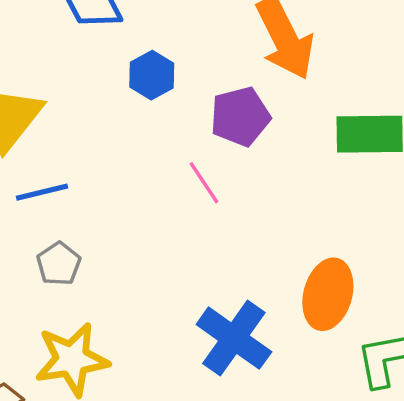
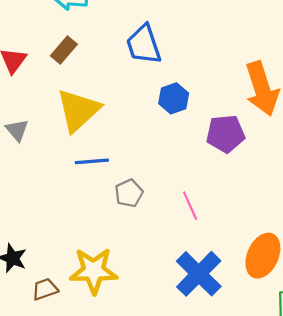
pink line: (204, 183) -> (190, 206), moved
gray pentagon: (59, 264) -> (129, 193), moved

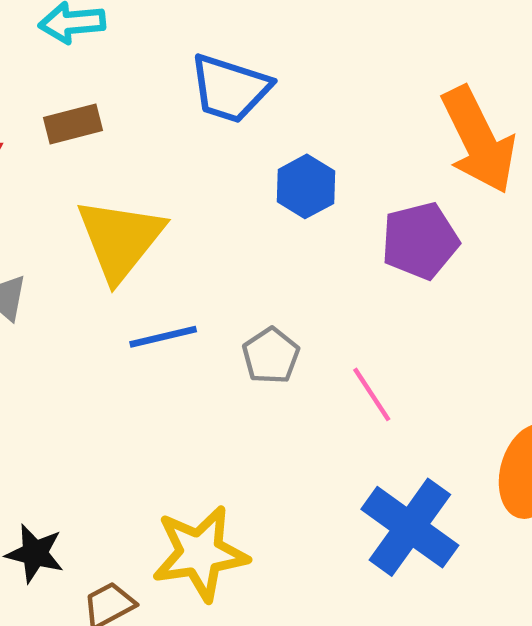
blue trapezoid: (144, 44) -> (230, 88), turned -45
brown rectangle: (64, 50) -> (73, 124), turned 44
gray pentagon: (129, 193) -> (271, 356), moved

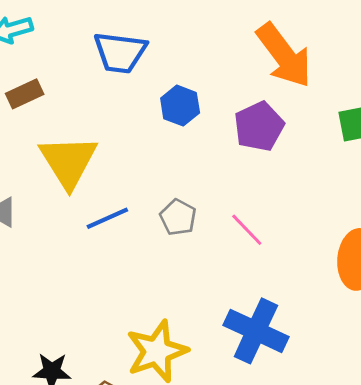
blue cross: (410, 527) -> (256, 331), moved

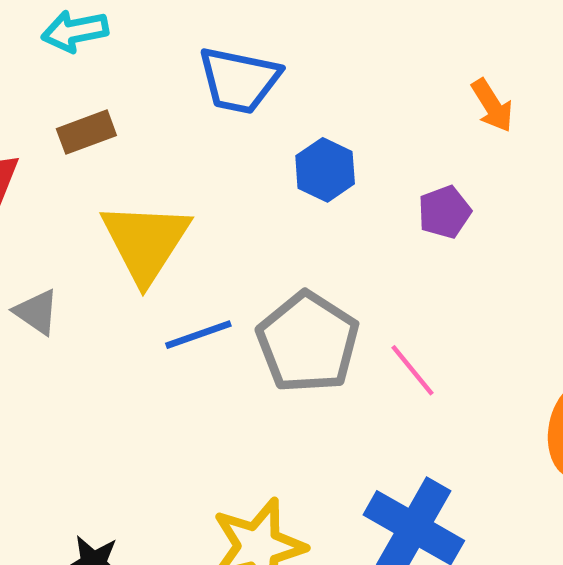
orange arrow: (284, 55) -> (492, 106), size x0.5
purple pentagon: (259, 126) -> (444, 212), size x0.7
gray pentagon: (178, 217) -> (308, 342), size x1.8

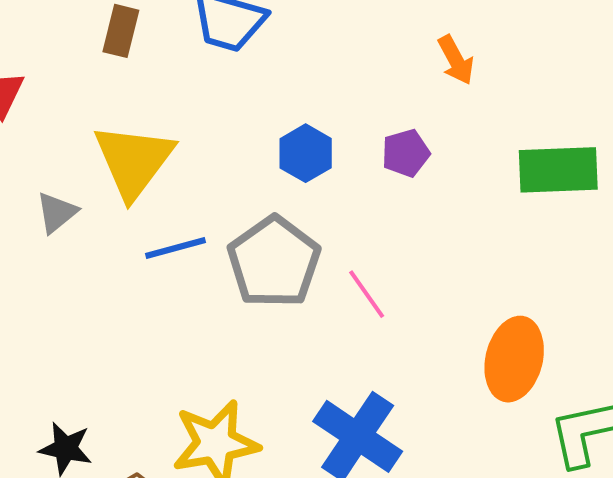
brown rectangle: (86, 132) -> (121, 31), moved, turned -60
blue hexagon: (325, 170) -> (306, 153), moved
gray triangle: (37, 312) -> (57, 212), moved, turned 42

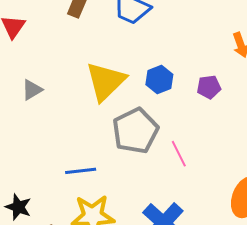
yellow triangle: (134, 161) -> (106, 81), moved
blue line: (176, 248) -> (81, 171), moved

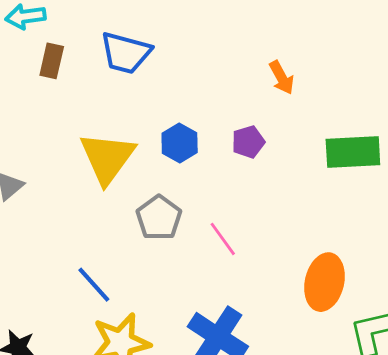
gray pentagon: (135, 131) -> (159, 218), size x0.7
blue line: (81, 171) -> (94, 285), turned 64

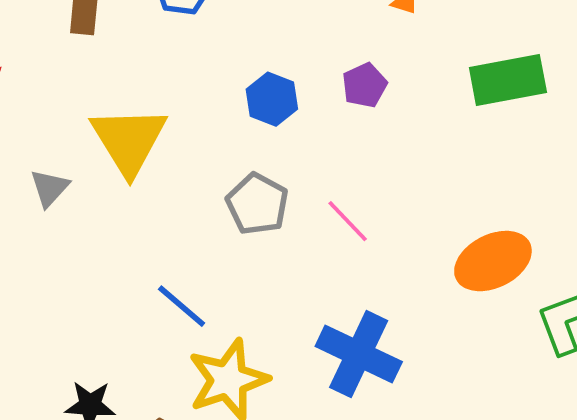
yellow triangle: (107, 158) -> (129, 140), moved
orange ellipse: (324, 282) -> (493, 261), turned 58

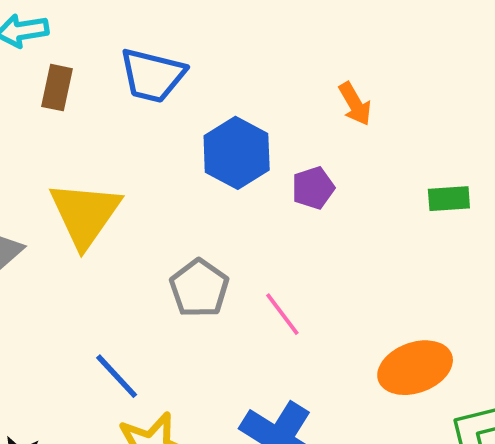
green rectangle: (508, 80) -> (449, 199), size x0.6
blue hexagon: (272, 99) -> (237, 153), moved, size x1.4

